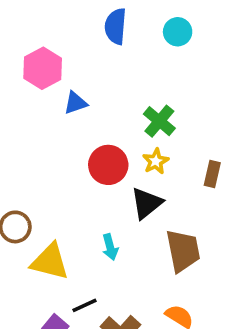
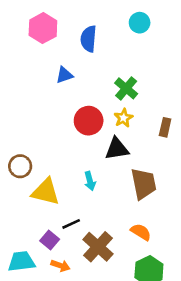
blue semicircle: (116, 26) -> (89, 39), moved
pink hexagon: (43, 68) -> (43, 28), moved
black triangle: (147, 203) -> (117, 149), turned 30

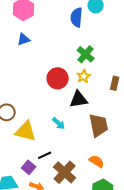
blue semicircle: (89, 39) -> (77, 17), moved
blue triangle: (64, 75) -> (24, 39), moved
cyan arrow: (90, 181) -> (59, 123), turned -32

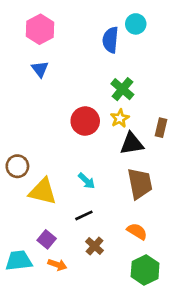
blue triangle: (24, 39) -> (40, 69), turned -48
black triangle: (79, 99) -> (132, 144), moved
black line: (45, 155) -> (84, 215), moved
brown cross: (65, 172) -> (95, 246), size x0.6

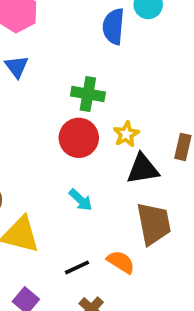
green cross: (122, 89) -> (88, 94), moved, turned -30
cyan arrow: (87, 181) -> (81, 200), moved
orange semicircle: (137, 231) -> (121, 262), moved

